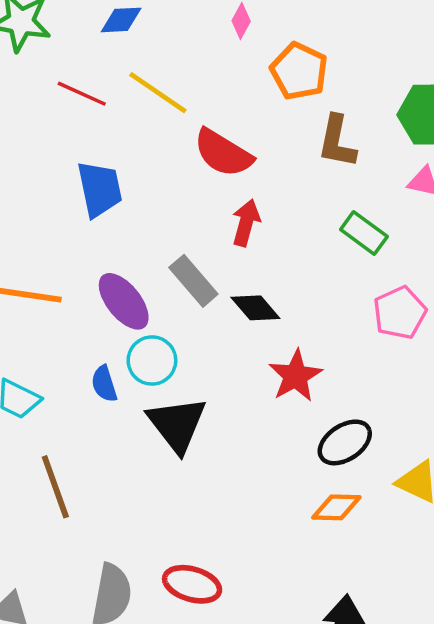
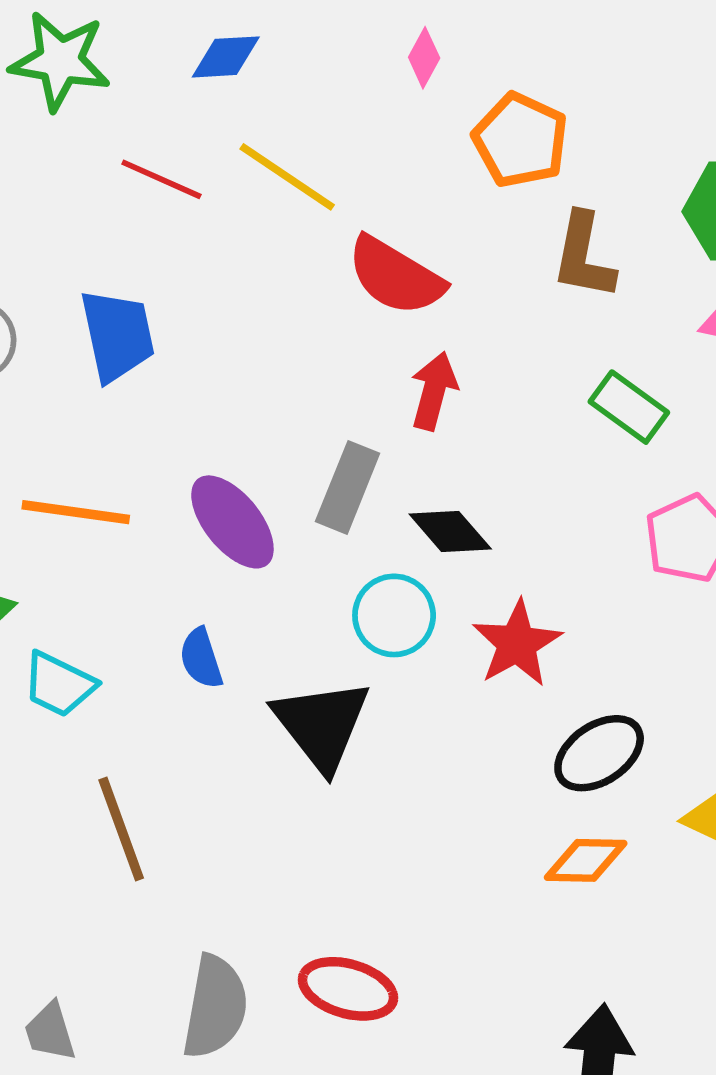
blue trapezoid: (100, 189) -> (117, 335), moved
gray rectangle: (193, 281) -> (348, 487), turned 63
cyan circle: (152, 360) -> (394, 615), moved

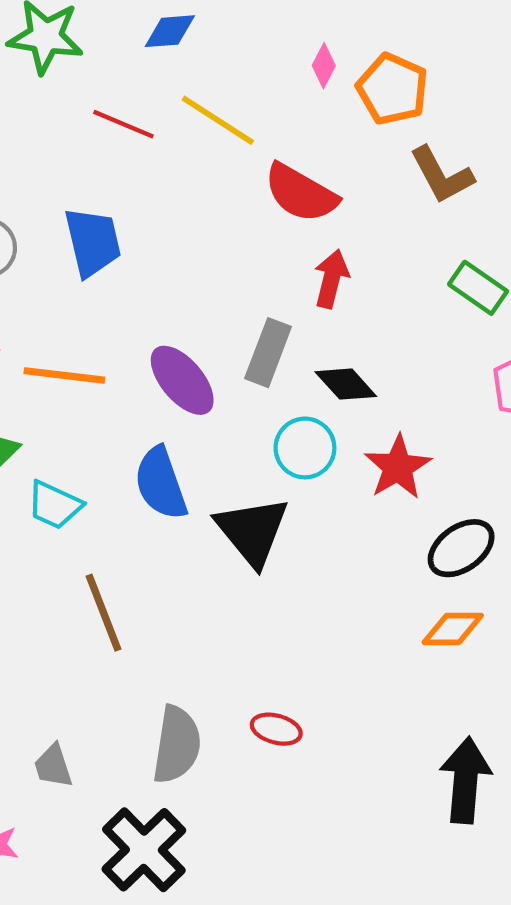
pink diamond: (424, 58) -> (324, 66), moved
brown L-shape: (584, 256) -> (442, 175), turned -38
blue semicircle: (201, 658) -> (161, 483), size x1.6
red ellipse: (348, 989) -> (276, 729), size x0.7

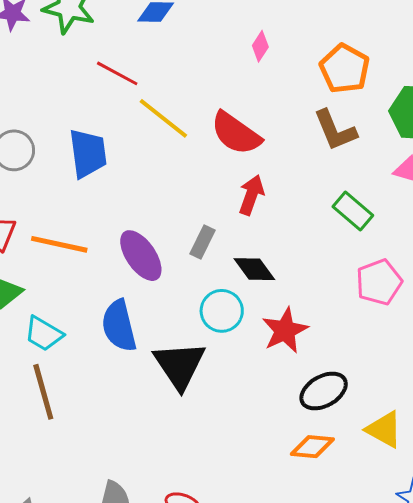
orange pentagon: (392, 89) -> (345, 69), moved
yellow line: (218, 120) -> (163, 118), moved
gray rectangle: (268, 353) -> (202, 242), size x0.7
brown line: (103, 613) -> (43, 392), moved

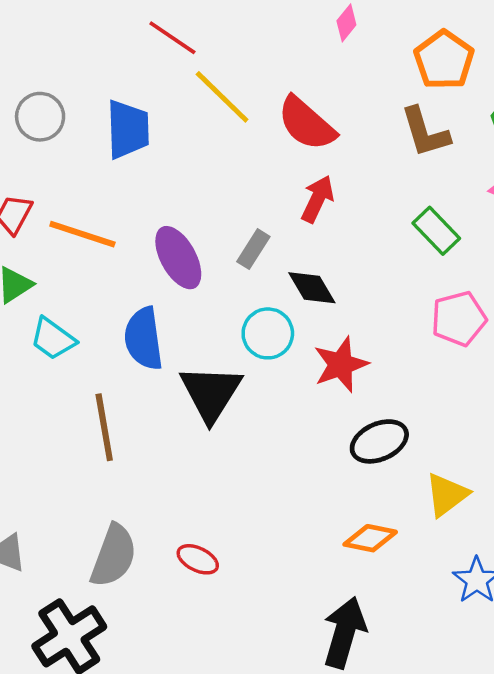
brown line: (43, 392) -> (104, 427), moved
yellow triangle: (384, 429) -> (447, 495), turned 48
orange diamond: (312, 447) -> (370, 538), moved

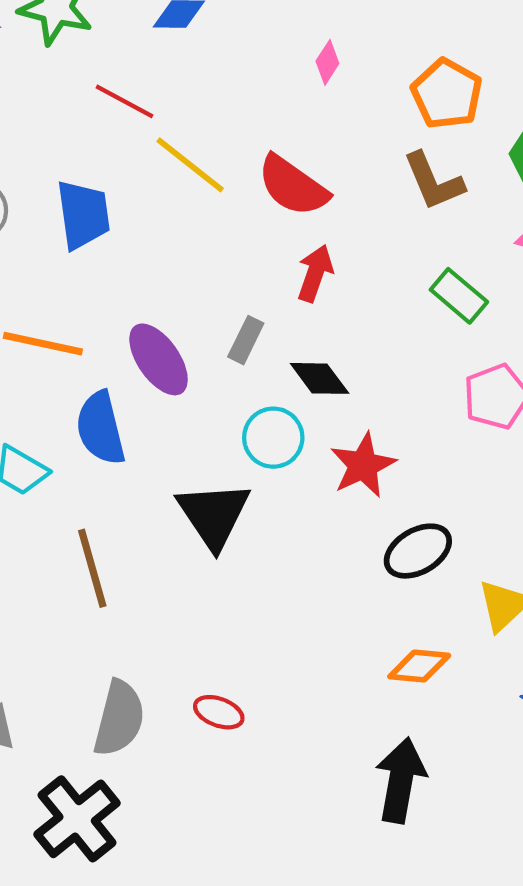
blue semicircle: (144, 339) -> (101, 428), moved

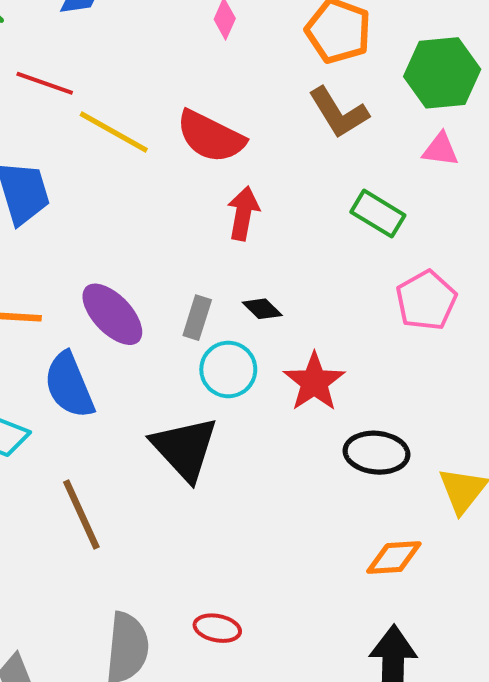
gray rectangle: (246, 340) -> (197, 318), moved
black diamond: (320, 378) -> (262, 309), size x0.7
black ellipse: (418, 551) -> (377, 453), turned 44

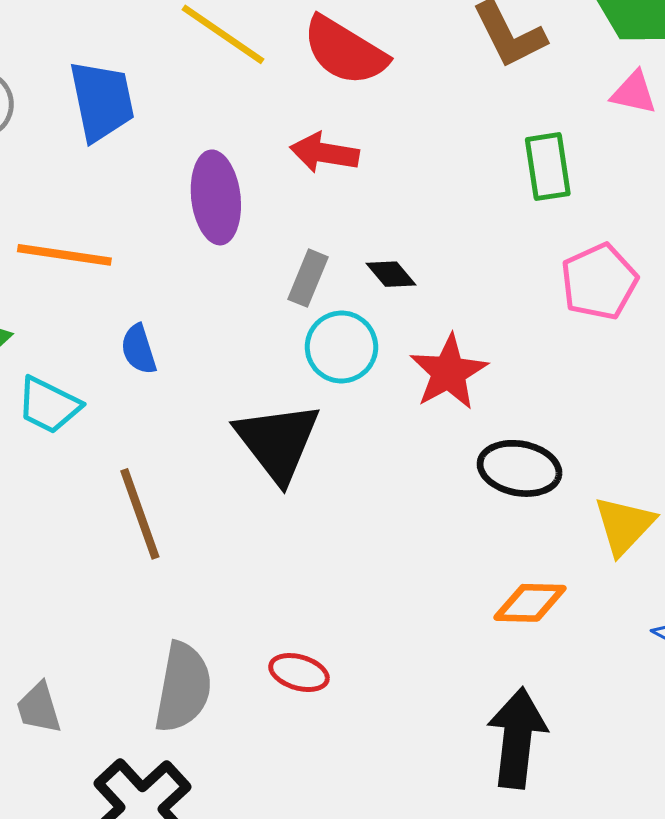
red arrow: (243, 213) -> (324, 153), moved, turned -96
green rectangle: (378, 214) -> (548, 167), turned 45
purple ellipse: (112, 314) -> (216, 197), moved, turned 32
blue semicircle: (69, 385) -> (139, 349), size x0.6

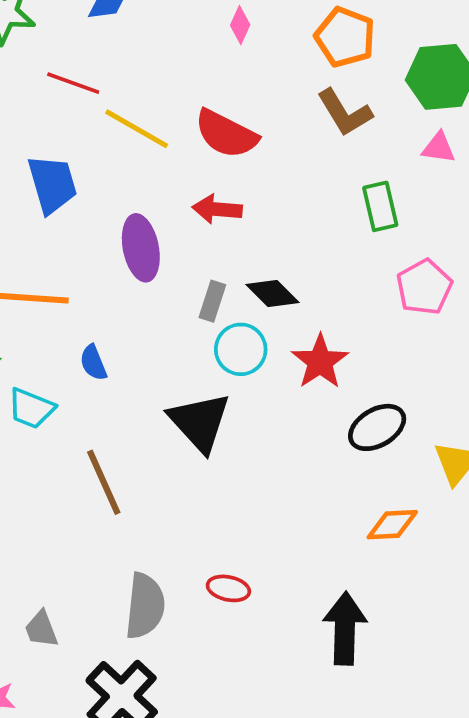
black diamond: (391, 274) -> (273, 294), size x1.4
black ellipse: (520, 468) -> (377, 427), turned -36
black arrow: (517, 738) -> (345, 628), moved

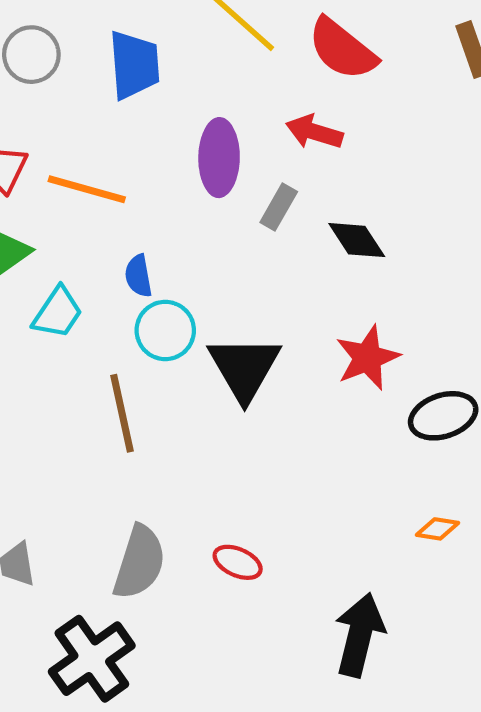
gray rectangle: (212, 301) -> (279, 207), moved
cyan circle: (241, 349) -> (165, 330), moved
red star: (320, 362) -> (368, 358), moved
cyan trapezoid: (31, 408) -> (58, 313), turned -90
orange diamond: (392, 525) -> (437, 529), size x0.7

